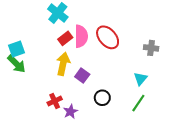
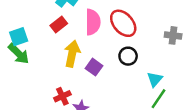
red rectangle: (65, 38) -> (59, 24), moved
cyan triangle: (140, 79) -> (155, 79), moved
black circle: (102, 98) -> (128, 56), moved

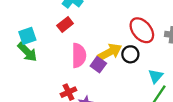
pink semicircle: (93, 22) -> (79, 55), moved
red ellipse: (123, 23) -> (142, 30), moved
yellow arrow: (72, 54) -> (110, 52), moved, turned 50

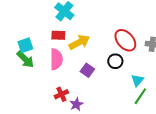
red rectangle: (65, 25) -> (58, 35), turned 40
yellow arrow: (110, 52) -> (79, 42), moved
pink semicircle: (79, 55) -> (56, 59), moved

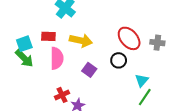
red rectangle: (58, 35) -> (48, 36), moved
yellow arrow: (79, 42) -> (81, 41), turned 40

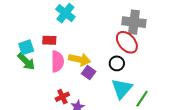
yellow arrow: (81, 41) -> (80, 59), moved
gray cross: (157, 43) -> (134, 22), moved, size x1.6
cyan triangle: (142, 80) -> (122, 89), moved, size x1.6

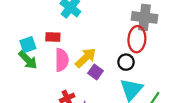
red ellipse: (127, 42) -> (137, 39), turned 45
yellow arrow: (80, 59) -> (86, 58), turned -55

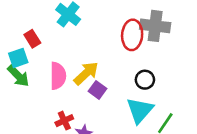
red rectangle: (53, 37) -> (32, 39), moved, turned 56
red ellipse: (137, 39) -> (132, 35), moved
black circle: (126, 62) -> (145, 80), moved

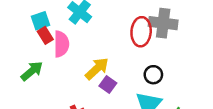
cyan square: (18, 58) -> (40, 21), moved
green arrow: (18, 76) -> (32, 71), turned -85
pink semicircle: (58, 76) -> (61, 44), moved

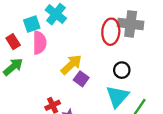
cyan square: (40, 21) -> (32, 24), moved
red rectangle: (45, 35) -> (13, 42), moved

